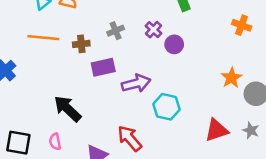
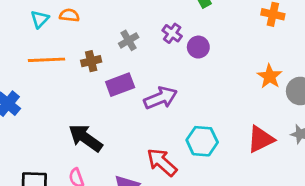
cyan hexagon: (167, 107) -> (202, 141), moved

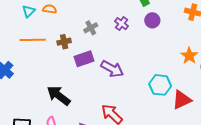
purple circle: (198, 47) -> (152, 20), moved
purple arrow: (161, 98) -> (112, 69), turned 50
cyan hexagon: (202, 141) -> (160, 85), moved

